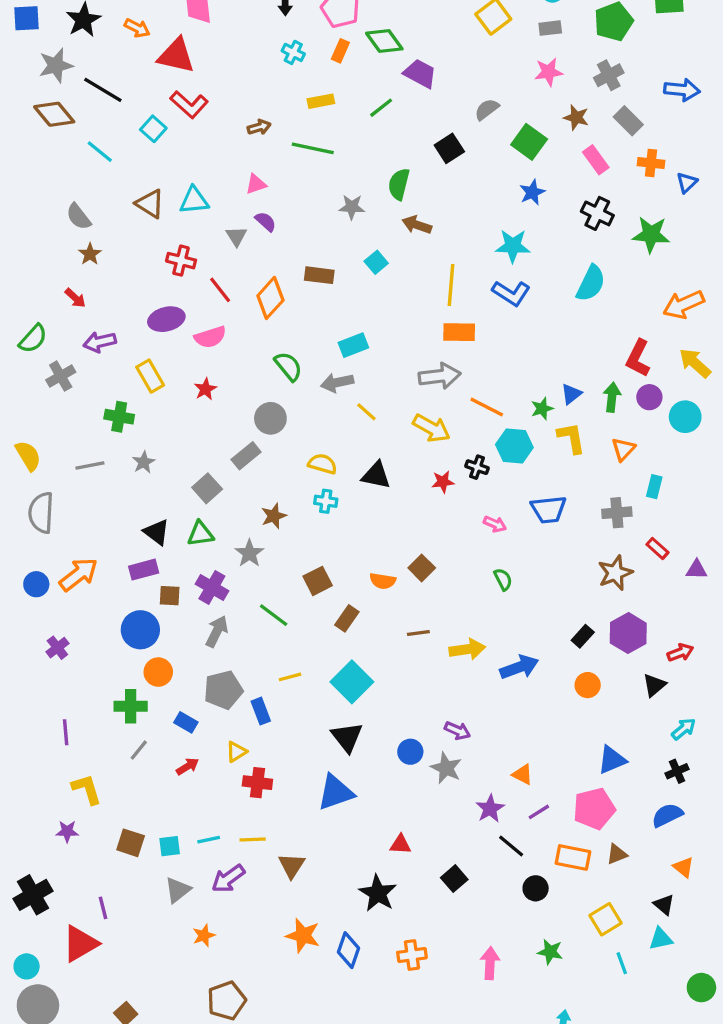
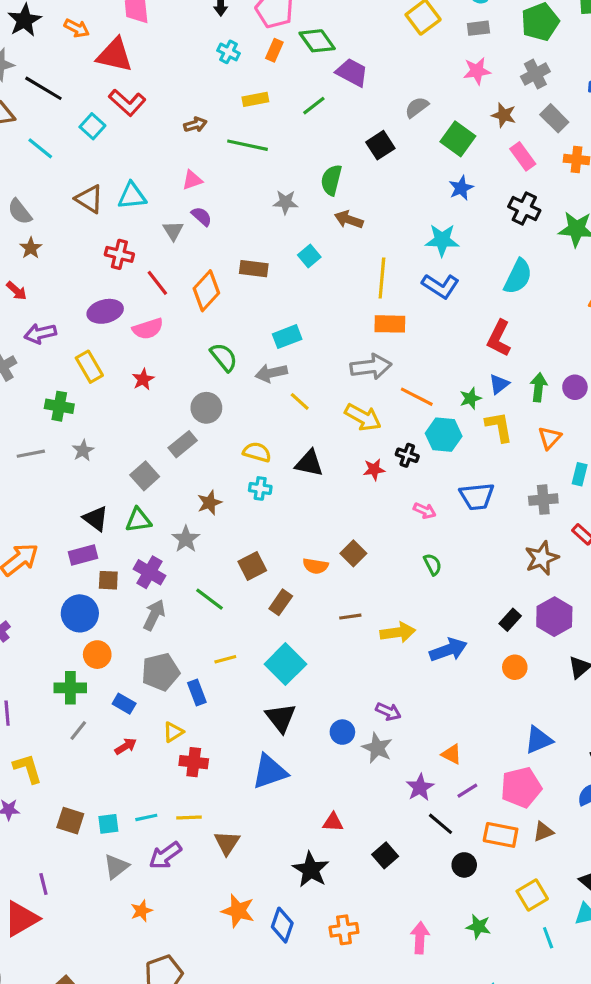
red L-shape: (638, 358) -> (499, 338), moved

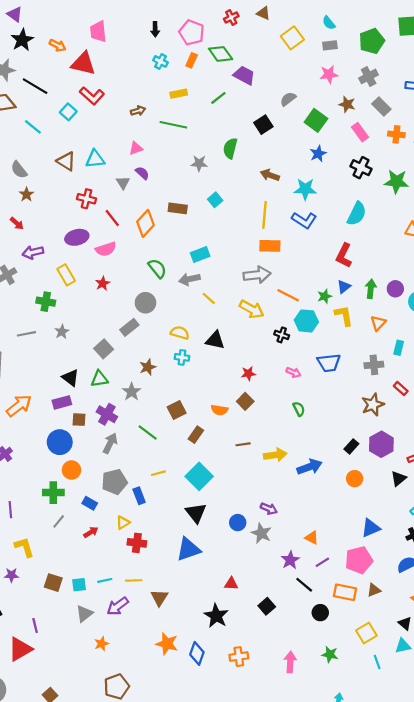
brown arrow: (349, 220) -> (270, 175), moved
red star: (374, 469) -> (248, 373), moved

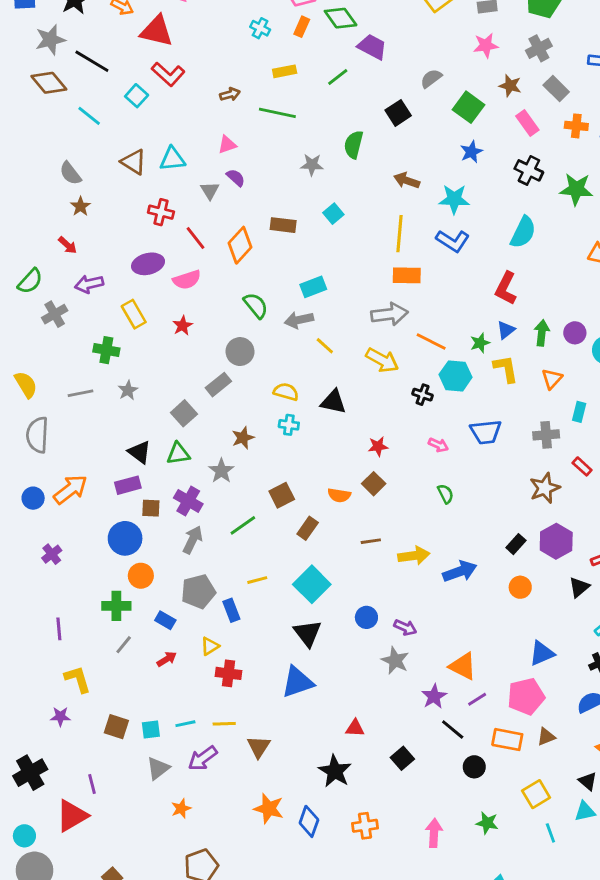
green line: (148, 432) -> (243, 525), turned -72
blue circle: (238, 523) -> (366, 617), moved
orange triangle: (312, 538) -> (463, 666), size x1.5

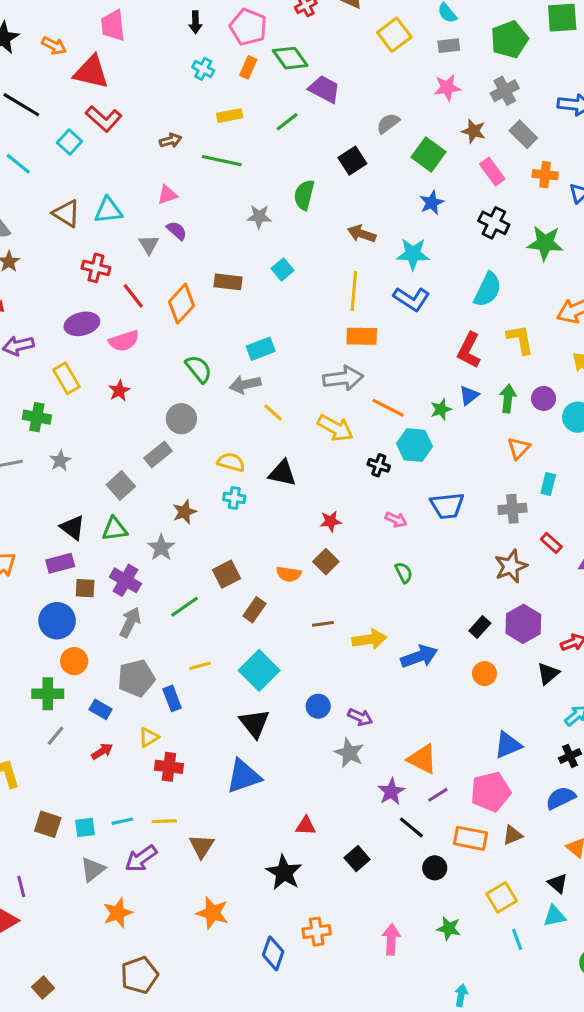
yellow L-shape: (506, 369) -> (520, 339), moved
orange star: (181, 809) -> (118, 913), size x1.4
blue diamond: (309, 821) -> (273, 953), moved

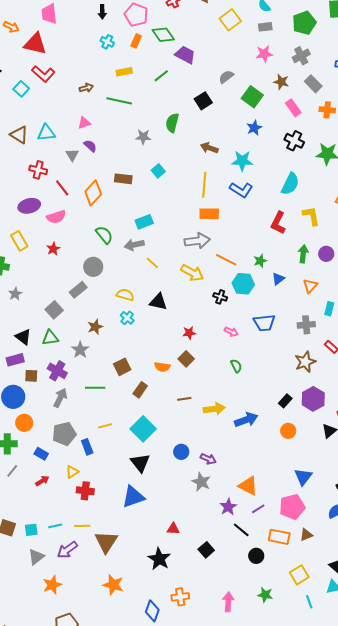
blue triangle: (469, 395) -> (278, 279), moved
cyan cross: (234, 498) -> (127, 318), turned 32
green line: (185, 607) -> (95, 388), turned 36
blue triangle: (508, 745) -> (303, 477), turned -30
brown triangle: (202, 846) -> (106, 542), size x1.4

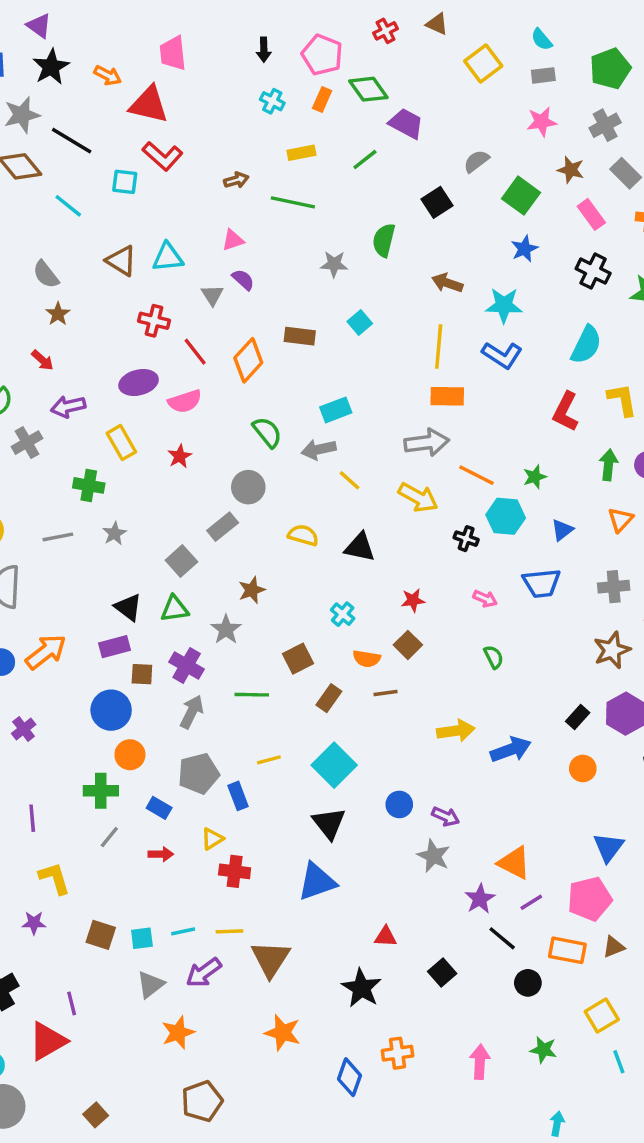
cyan square: (21, 89) -> (125, 182), turned -35
blue triangle: (278, 279) -> (562, 530), moved
cyan cross: (127, 318) -> (343, 614), moved
brown line: (184, 399) -> (386, 693), moved
red arrow: (42, 481) -> (161, 854), turned 32

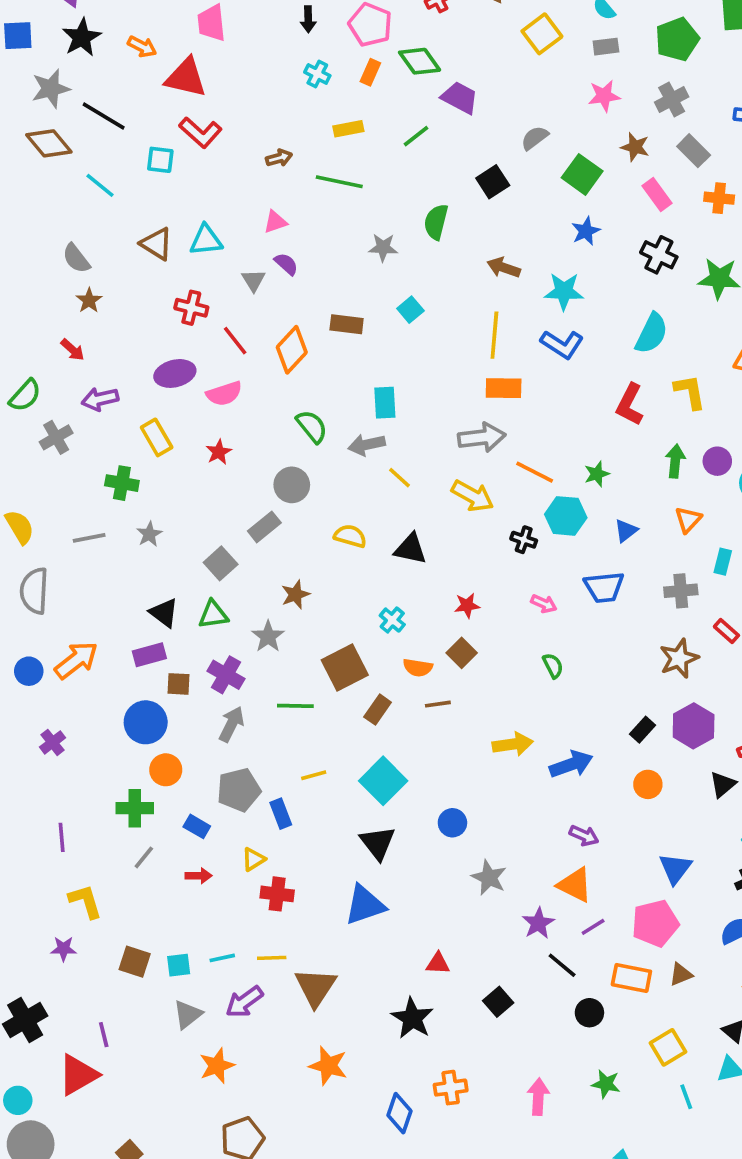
cyan rectangle: (336, 410) -> (385, 403), turned -72
brown square: (298, 659) -> (345, 668), size x1.4
purple arrow: (446, 816) -> (584, 836), moved

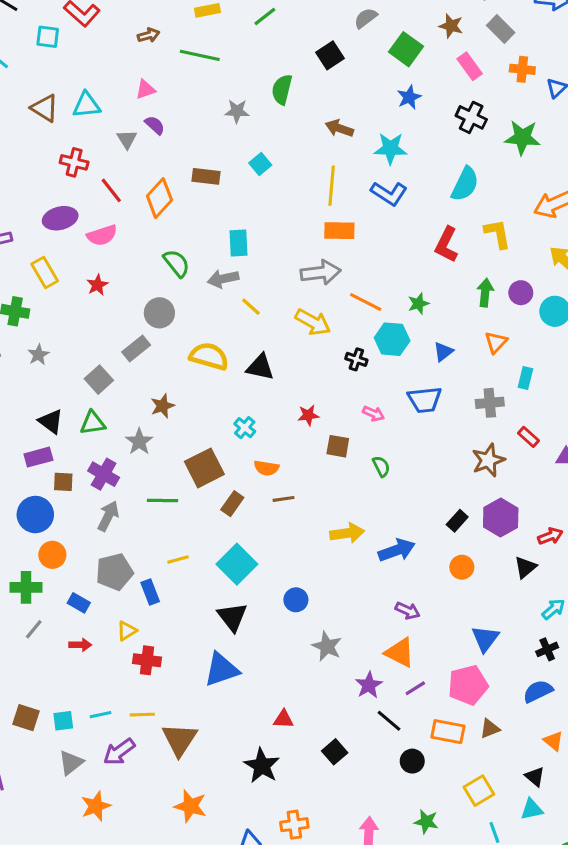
yellow semicircle: (350, 536) -> (209, 356), size x1.4
brown square: (462, 653) -> (338, 446), moved, turned -35

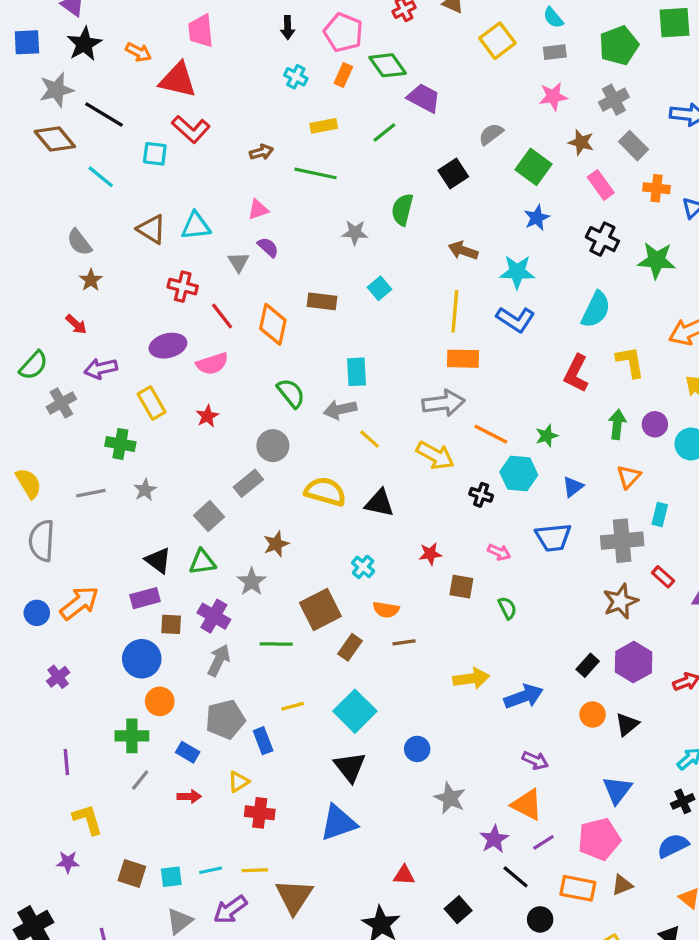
orange diamond: (159, 198) -> (273, 324), turned -30
gray cross: (490, 403) -> (622, 541), size x1.4
black triangle: (525, 567) -> (627, 724), moved

